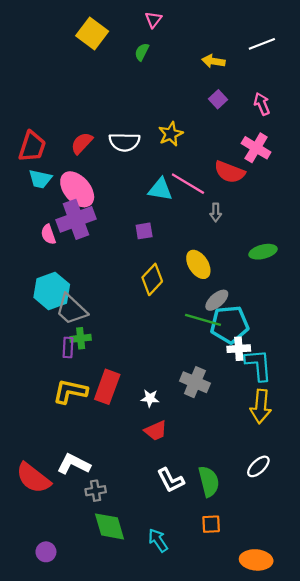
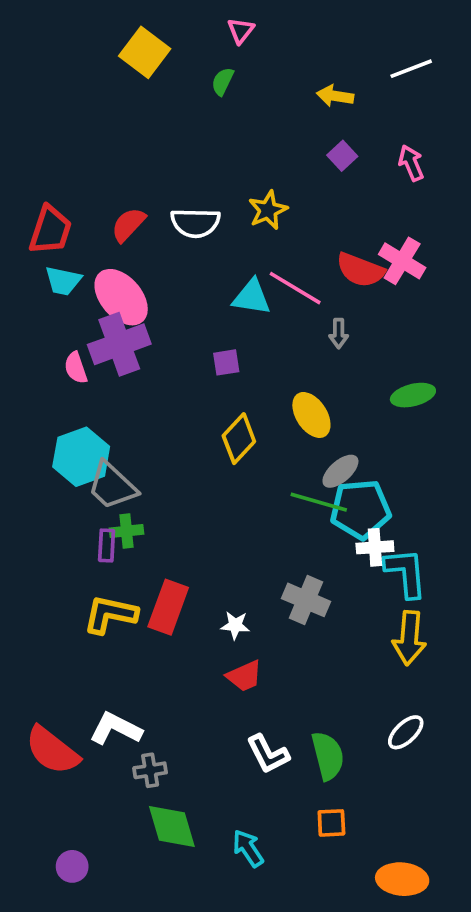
pink cross: (256, 148) -> (402, 261), moved

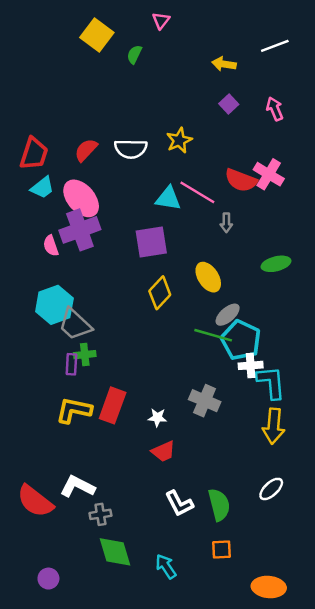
green semicircle: (223, 81) -> (134, 54), moved
cyan trapezoid: (63, 281) -> (42, 188), turned -50
purple square: (226, 362) -> (151, 242), size x1.8
cyan pentagon: (360, 509) -> (241, 340), turned 30

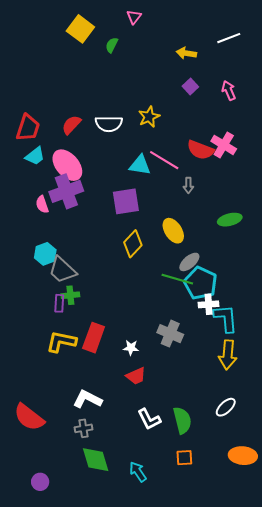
cyan hexagon: (54, 305) -> (45, 254), size x0.7
white L-shape: (77, 487) -> (88, 399), moved
orange ellipse: (269, 587) -> (243, 456), moved

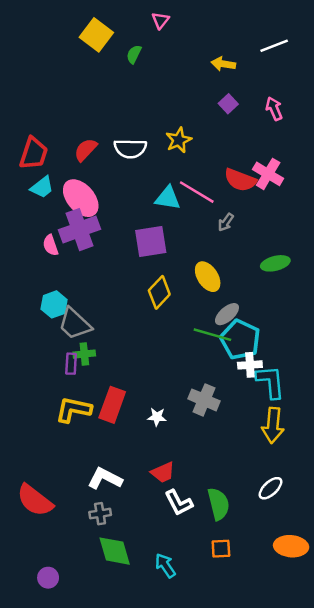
gray arrow: (188, 185) -> (226, 222), turned 35
red trapezoid: (136, 376) -> (163, 472), moved

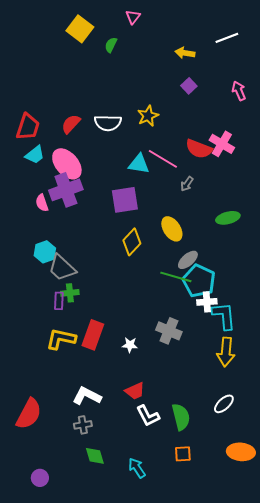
pink arrow: (274, 109) -> (239, 91), moved
red semicircle: (35, 500) -> (29, 414), turned -100
green diamond: (115, 551) -> (95, 456), size x0.7

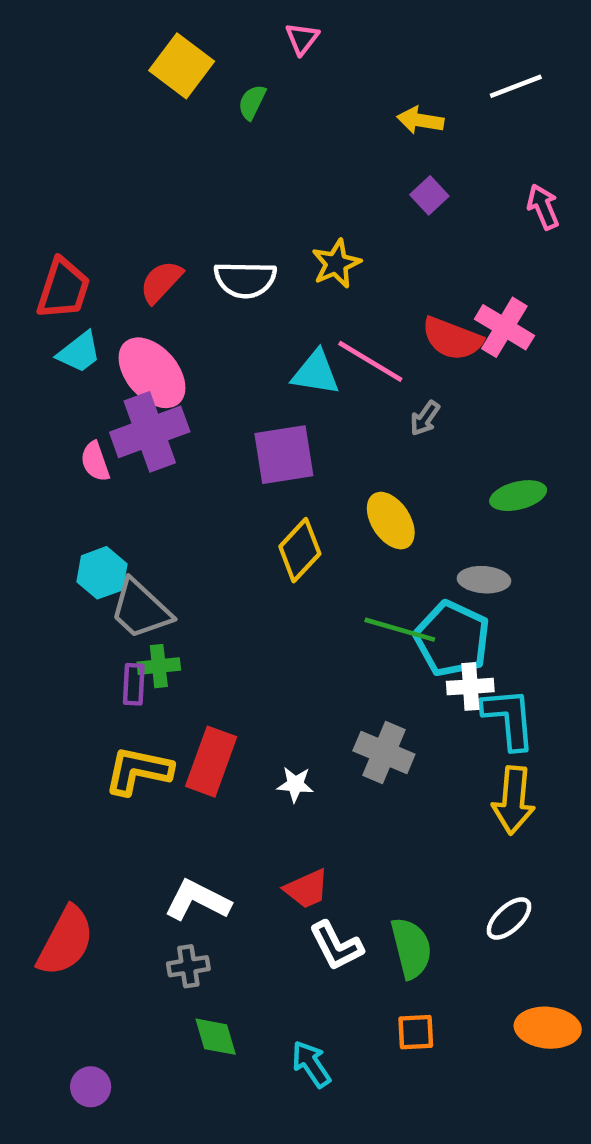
gray ellipse: (188, 260) -> (484, 580), moved, turned 45

